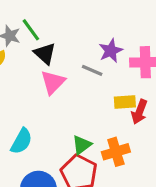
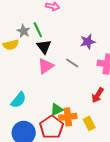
purple star: (111, 51) -> (88, 42), moved
yellow rectangle: (125, 102) -> (89, 123), moved, turned 56
orange cross: (116, 152) -> (68, 117), moved

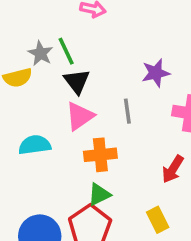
gray line: (72, 63) -> (127, 111), turned 48
cyan semicircle: (18, 100) -> (35, 145), moved, turned -138
orange cross: (68, 117) -> (100, 155), moved

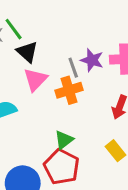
purple star: (156, 73) -> (92, 60), moved, turned -30
orange cross: (100, 155) -> (69, 90), moved

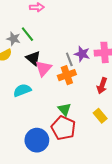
black triangle: (27, 52) -> (33, 58), moved
green triangle: (64, 140) -> (64, 109), turned -32

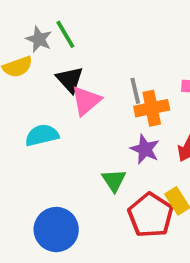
purple star: (82, 54) -> (145, 149), moved
orange cross: (67, 75) -> (152, 108), moved
red pentagon: (63, 128) -> (151, 215), moved

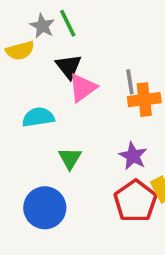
purple star: (145, 149) -> (133, 156), moved
green triangle: (114, 180) -> (70, 158), moved

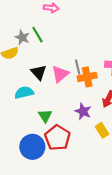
black triangle: (69, 66) -> (39, 72), moved
pink triangle: (83, 88) -> (60, 74), moved
red pentagon: (135, 201) -> (57, 138), moved

